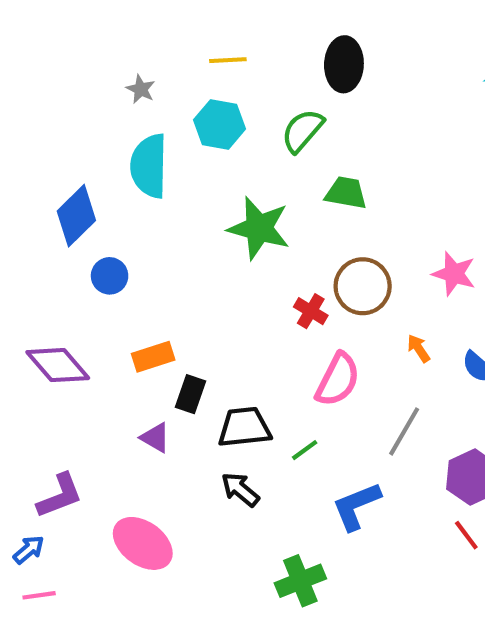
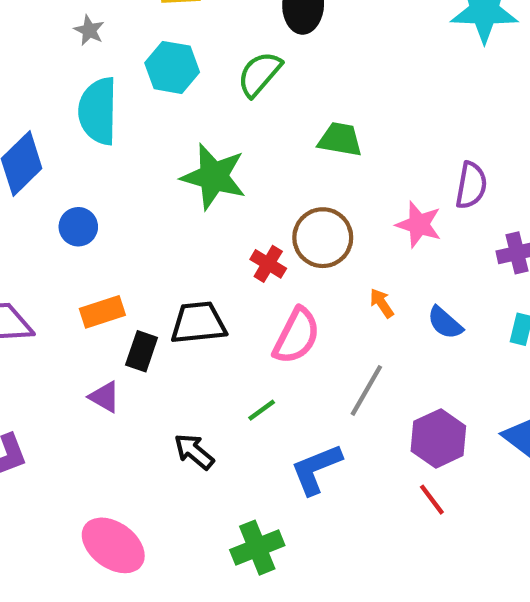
green trapezoid: (346, 193) -> (340, 139), moved
blue circle: (110, 276) -> (78, 227), moved
black trapezoid: (244, 427) -> (198, 323), moved
pink ellipse: (143, 543) -> (113, 545), moved

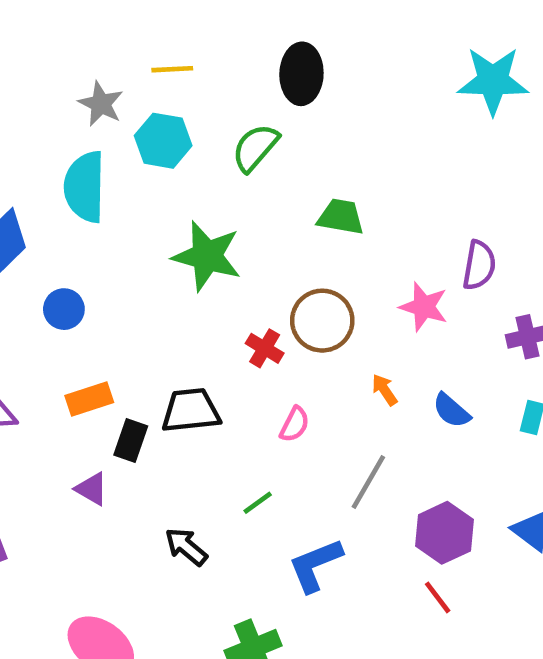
gray star: (89, 30) -> (101, 104), moved, size x1.4
pink semicircle: (297, 336) -> (295, 424), size x0.6

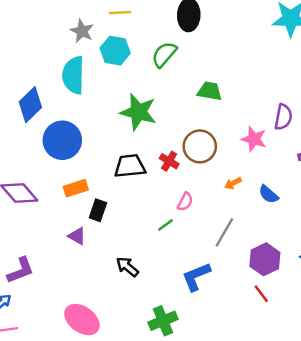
blue circle: (64, 309) -> (62, 140), size x1.8
orange arrow: (385, 390) -> (233, 183), turned -84
black trapezoid: (191, 411) -> (130, 166), moved
green line: (258, 503) -> (165, 225), moved

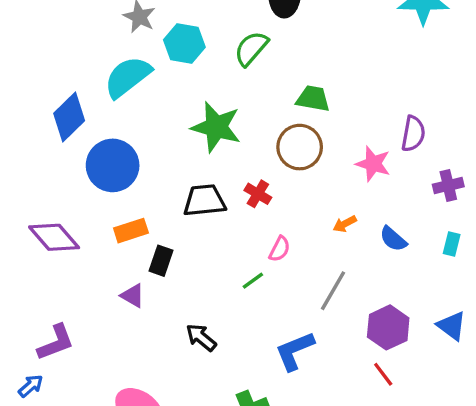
cyan semicircle: (73, 75) -> (128, 77), turned 51
brown circle: (200, 146) -> (300, 147), moved

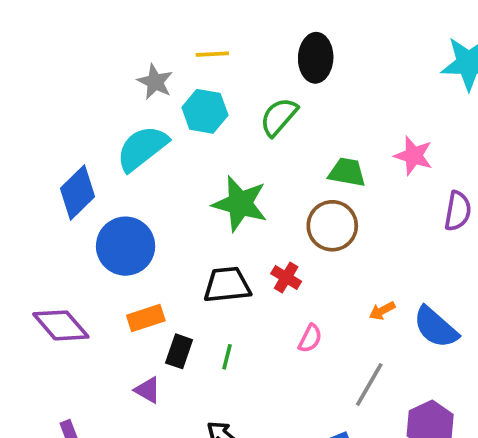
pink star: (373, 164) -> (414, 156), moved
blue semicircle: (393, 239) -> (436, 327), size x1.5
green line: (253, 281) -> (227, 357), moved, turned -40

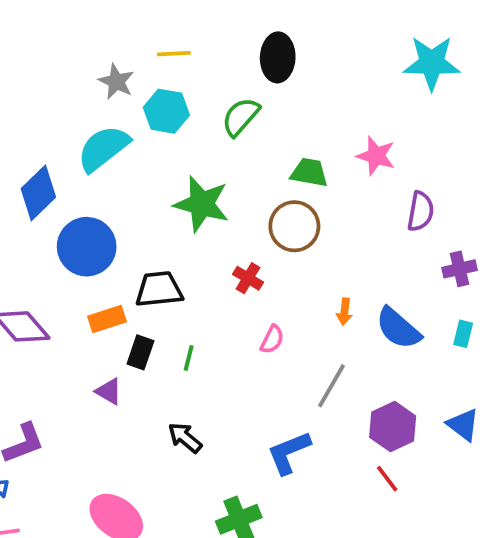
black trapezoid: (227, 285) -> (159, 289), moved
orange arrow: (382, 311) -> (344, 312), turned -55

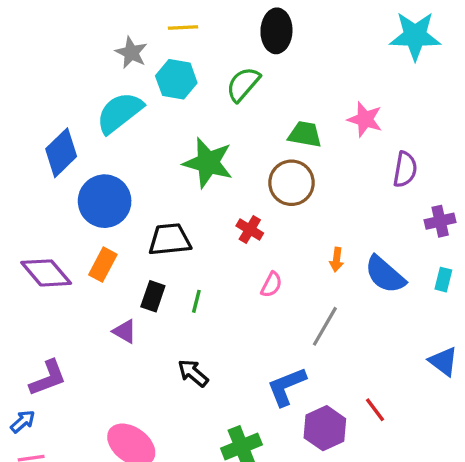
orange rectangle: (107, 319) -> (103, 265), moved, turned -44
purple hexagon: (393, 427) -> (325, 428), moved

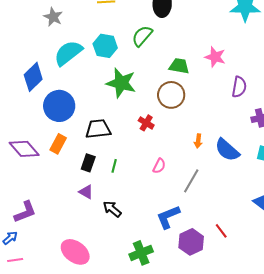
gray star: (131, 53) -> (53, 17), moved
cyan hexagon: (176, 79) -> (105, 46), moved
pink semicircle: (271, 285) -> (159, 166), moved
purple triangle: (125, 331) -> (86, 192), moved

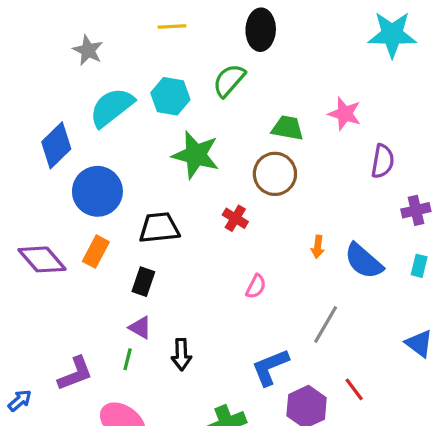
green line: (114, 166) -> (128, 359), moved
gray line: (191, 181) -> (326, 324), moved
black arrow: (112, 209) -> (181, 355), turned -132
purple L-shape: (25, 212) -> (75, 374), moved

